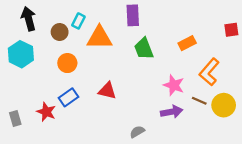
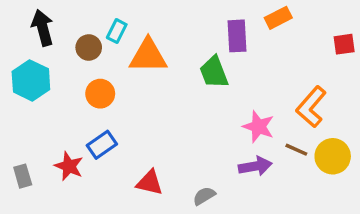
purple rectangle: (133, 15) -> (237, 36), moved
orange rectangle: (187, 43) -> (278, 18), moved
red triangle: (107, 91) -> (150, 183), moved

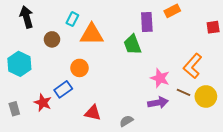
brown circle: (89, 47) -> (52, 39), moved
cyan hexagon: (31, 80) -> (19, 64), moved
orange circle: (100, 94) -> (79, 68), moved

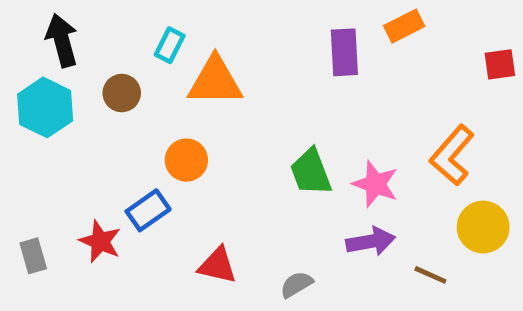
green trapezoid: (132, 44) -> (311, 172), moved
cyan hexagon: (19, 64) -> (45, 107), moved
brown line: (183, 92) -> (430, 275), moved

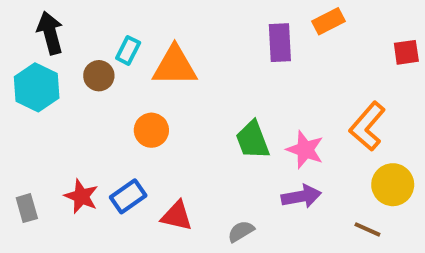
cyan rectangle: (170, 45) -> (128, 50), moved
blue rectangle: (148, 210) -> (128, 196), moved
brown line: (430, 275) -> (367, 229), moved

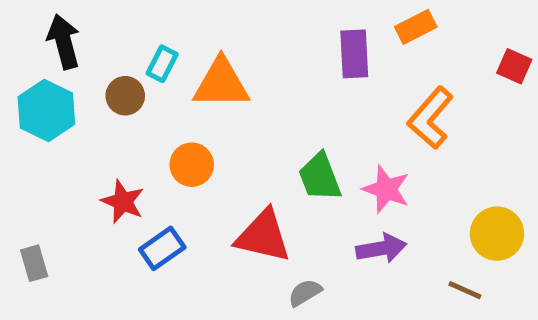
red square: (406, 52) -> (514, 66), turned 32
orange L-shape: (367, 126) -> (430, 118), moved
red star: (81, 196) -> (123, 202), moved
red triangle: (177, 216) -> (263, 236), moved, size x1.4

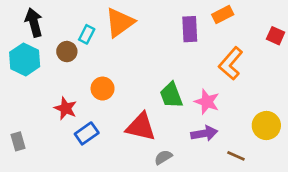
orange triangle: (221, 83) -> (120, 22), moved, turned -36
brown line: (465, 290) -> (236, 156), moved

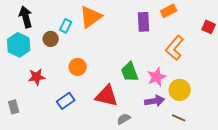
pink star: (207, 102) -> (157, 77), turned 30
red star: (66, 108) -> (37, 77), moved, turned -30
yellow circle: (266, 126) -> (180, 90), moved

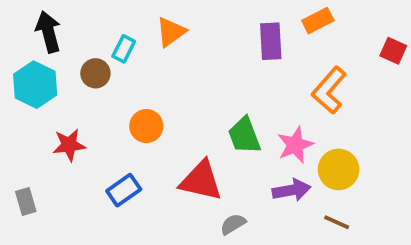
orange triangle: (91, 17) -> (171, 32), size x0.7

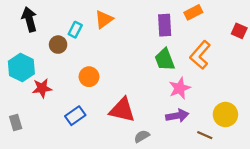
cyan hexagon: (35, 85) -> (21, 68), moved
green trapezoid: (244, 136) -> (165, 59), moved
yellow circle: (339, 169) -> (225, 115), moved

